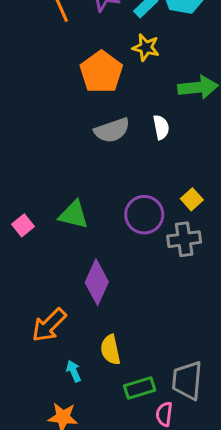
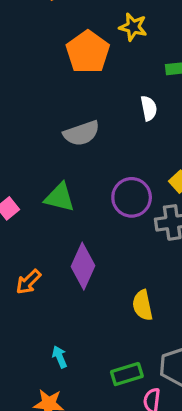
gray semicircle: (112, 130) -> (82, 133), moved
orange arrow: (49, 325) -> (28, 282), moved, size x0.7
yellow semicircle: (110, 350) -> (142, 305), moved

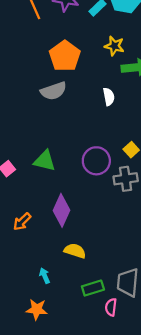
yellow star: (133, 27) -> (114, 46), moved
gray semicircle: (82, 133) -> (54, 91), moved
yellow semicircle: (142, 305) -> (75, 251), moved, turned 120

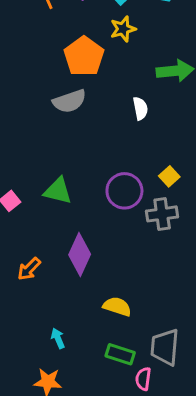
yellow star: (114, 46) -> (123, 29), moved, turned -30
yellow semicircle: (75, 251) -> (117, 307), moved
green rectangle: (93, 288) -> (120, 354), turned 35

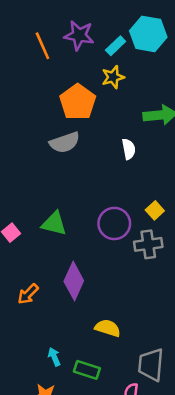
green rectangle: (120, 354) -> (87, 370), moved

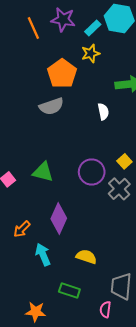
gray cross: (148, 244) -> (119, 189), turned -35
cyan arrow: (54, 357) -> (43, 255), moved, size x1.5

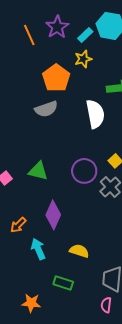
purple star: (63, 20) -> (57, 27), turned 30
white semicircle: (103, 112) -> (95, 114), size x1.8
pink semicircle: (105, 310) -> (106, 305), moved

